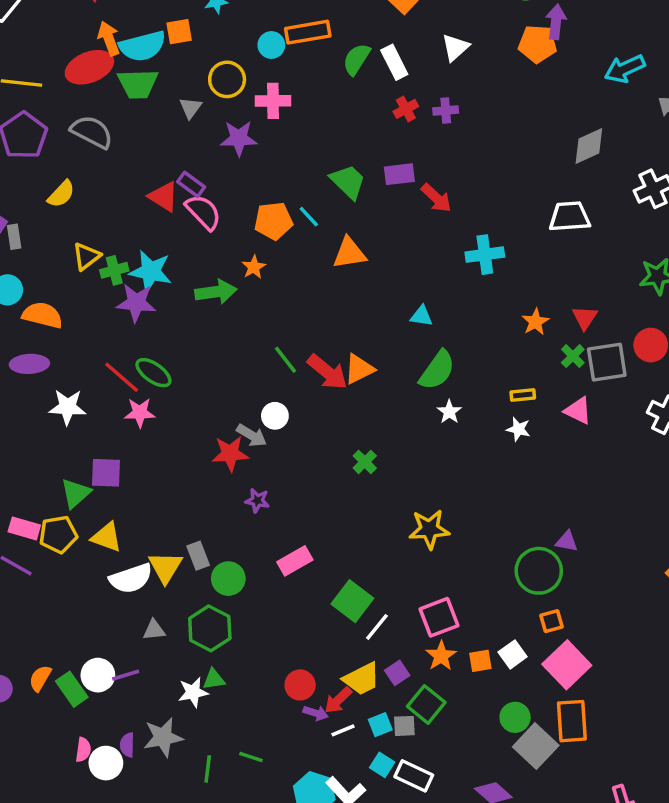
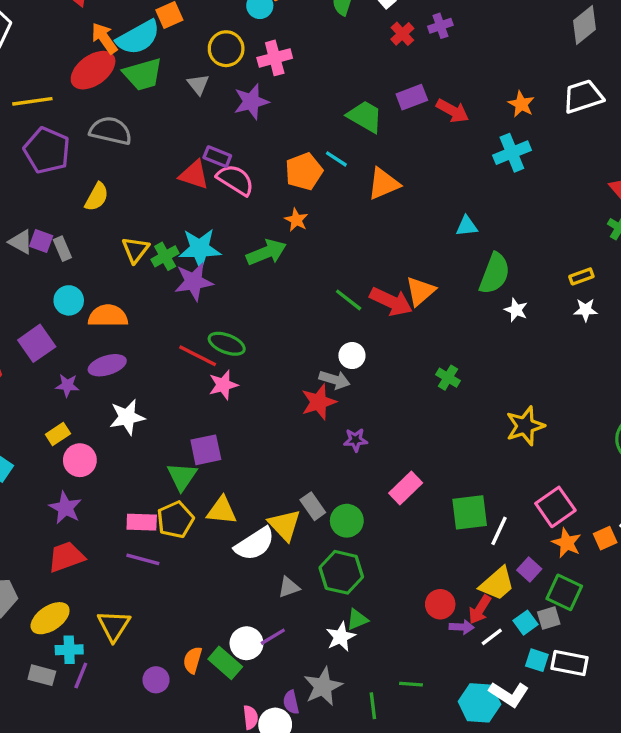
orange star: (535, 322) -> (521, 104), moved
white star: (67, 407) -> (127, 417), moved
green square: (352, 601) -> (470, 512), turned -30

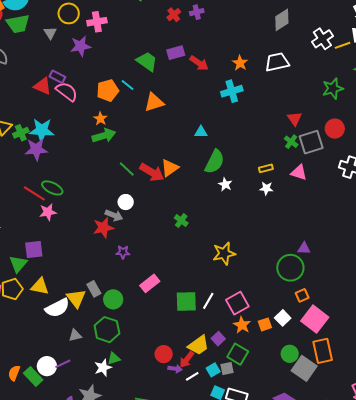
green arrow: (266, 252) -> (104, 136), moved
white line: (499, 531) -> (208, 301), moved

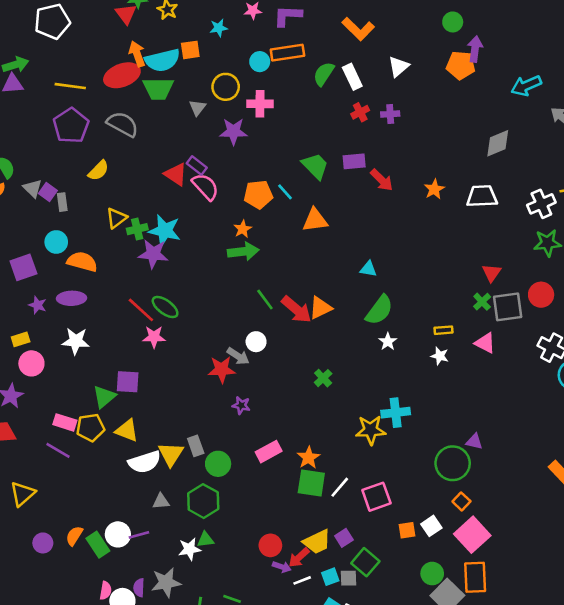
white cross: (322, 39) -> (541, 204), moved
cyan cross: (232, 91) -> (396, 413), moved
orange square: (302, 295) -> (461, 501), turned -32
orange star: (242, 325) -> (309, 458), moved

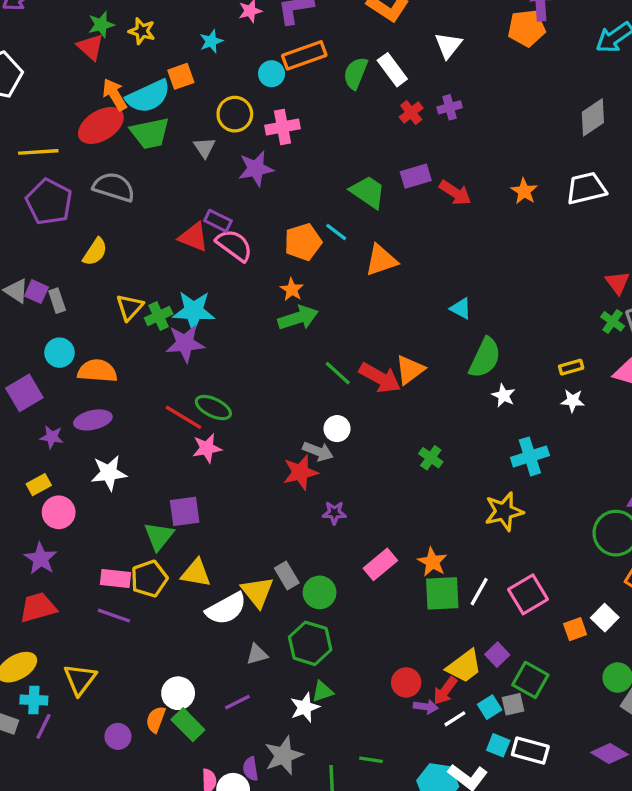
cyan triangle: (368, 269) -> (461, 308), turned 30
cyan cross: (396, 413) -> (530, 456), moved
white circle: (118, 534) -> (178, 693), moved

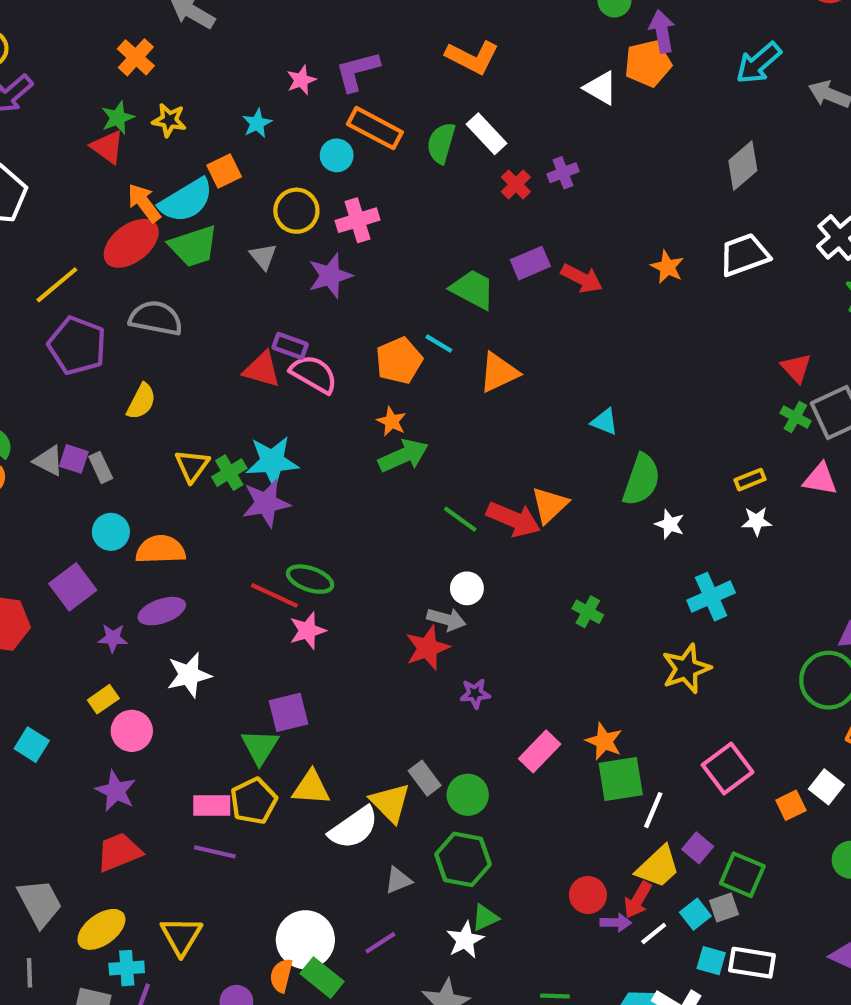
white triangle: (448, 45) -> (601, 88), moved, turned -32
orange rectangle: (304, 55) -> (375, 128), turned 54
yellow line: (38, 152) -> (57, 285), turned -30
white line: (479, 592) -> (653, 810), moved
white circle: (178, 693) -> (305, 940), size x1.4

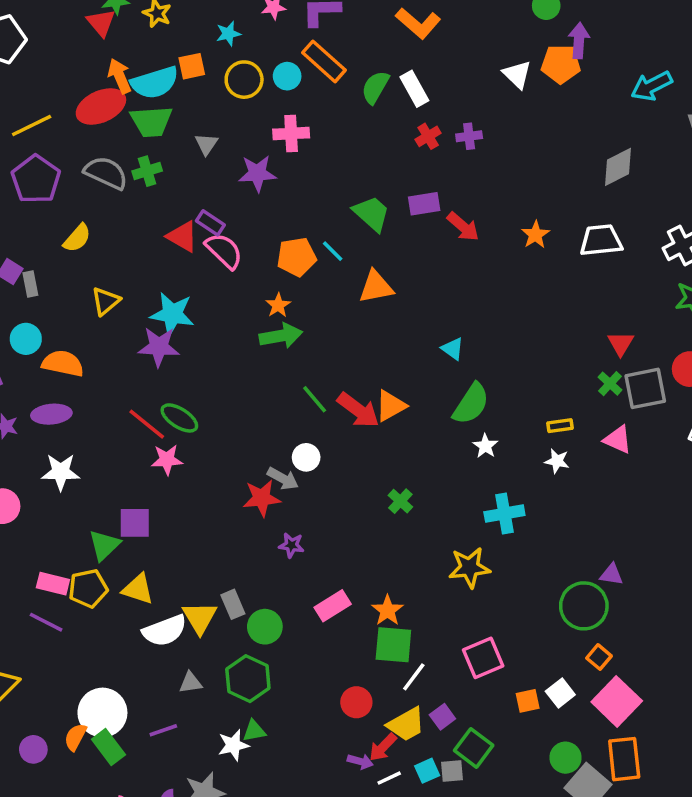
yellow circle: (296, 211) -> (244, 80), moved
green cross: (229, 473) -> (147, 171), moved
red circle: (588, 895) -> (356, 702), moved

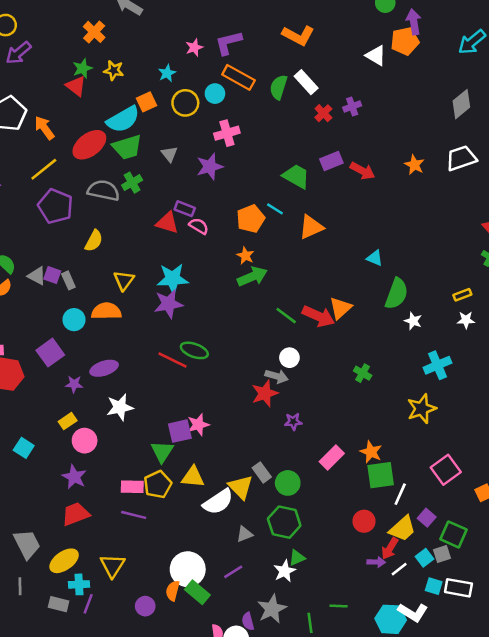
orange arrow: (120, 76) -> (44, 128), moved
pink semicircle: (224, 251) -> (199, 226), size x0.7
orange semicircle: (63, 363) -> (106, 311), moved
pink star: (167, 460) -> (198, 425), moved

